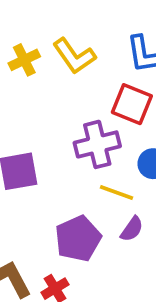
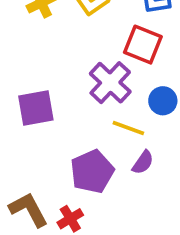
purple cross: (97, 144) -> (110, 83), turned -33

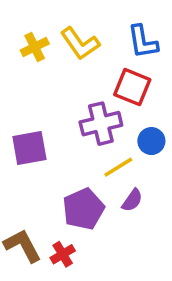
purple cross: (110, 83) -> (101, 124), turned 33
yellow line: (128, 128) -> (118, 167), turned -52

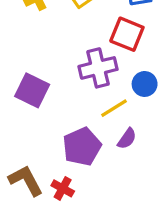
purple square: (29, 148) -> (32, 90), turned 36
red cross: (63, 254) -> (63, 188), turned -30

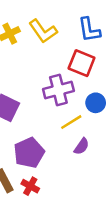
purple pentagon: (82, 147) -> (29, 153), moved

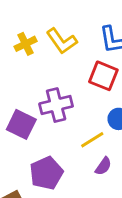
purple cross: (58, 90) -> (56, 105), moved

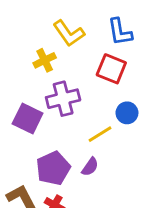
yellow cross: (25, 44) -> (45, 60), moved
purple semicircle: (103, 166) -> (90, 167), moved

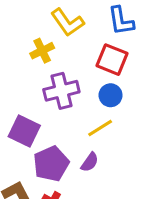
blue circle: (127, 113) -> (111, 95), moved
purple square: (28, 119) -> (24, 131), moved

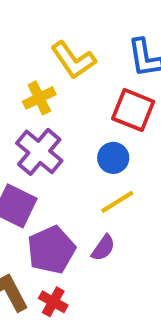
purple cross: (61, 91) -> (39, 152), moved, turned -36
blue circle: (111, 95) -> (113, 158), moved

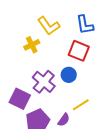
purple cross: (39, 152) -> (44, 82), moved
yellow line: (117, 202) -> (81, 105), moved

